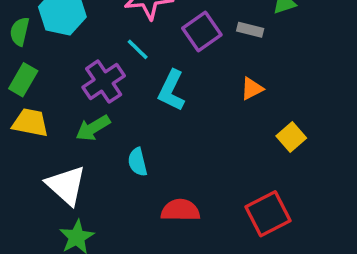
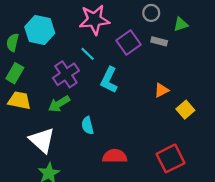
orange triangle: (252, 89) -> (161, 90), moved

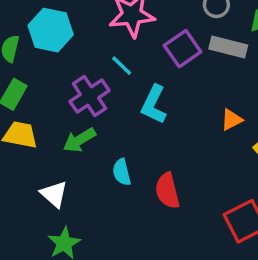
gray rectangle: (159, 41) -> (228, 47), size x1.5
white triangle: (42, 140) -> (54, 194), size x0.7
red semicircle: (115, 156) -> (167, 191), moved, turned -105

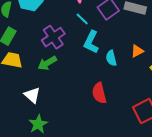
cyan line: (122, 66) -> (82, 19), moved
cyan semicircle: (122, 172) -> (111, 58), moved

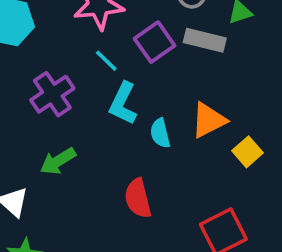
orange triangle: (137, 51) -> (209, 120), size x1.5
green arrow: (47, 63) -> (58, 161), moved

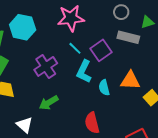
purple square: (155, 42) -> (101, 50), moved
orange triangle: (209, 120) -> (130, 81), turned 30

